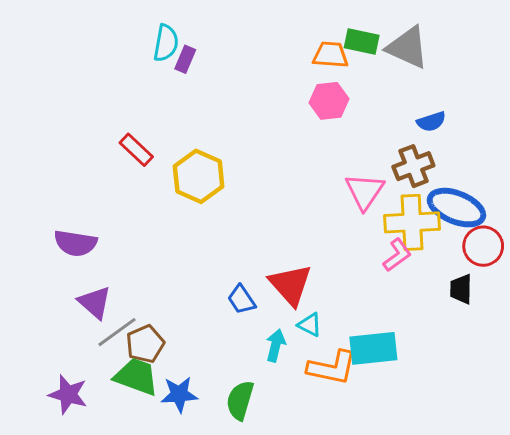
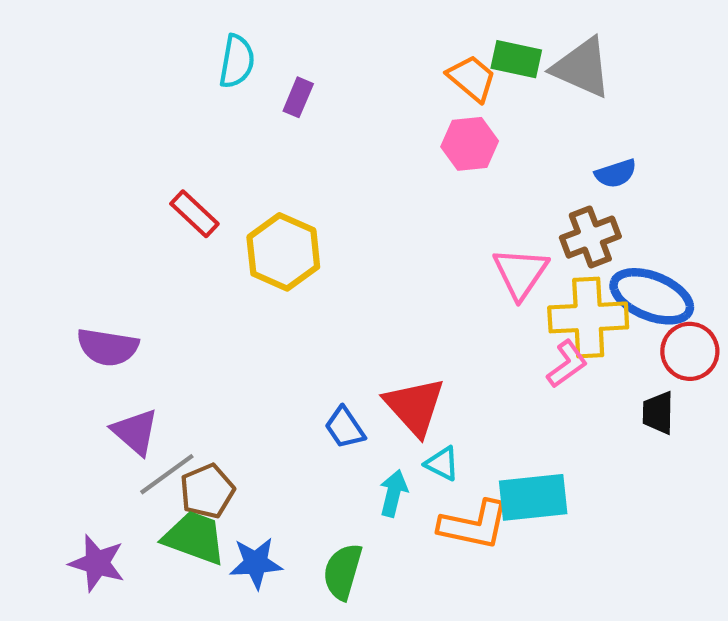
orange trapezoid: (330, 55) -> (472, 78), turned 36
purple rectangle: (185, 59) -> (298, 97), moved

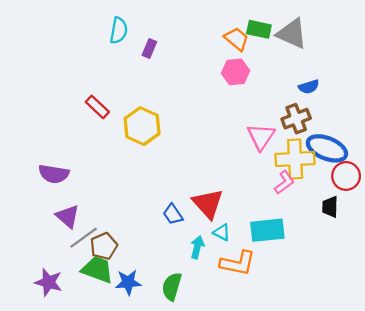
cyan rectangle: (533, 497) -> (267, 230), moved

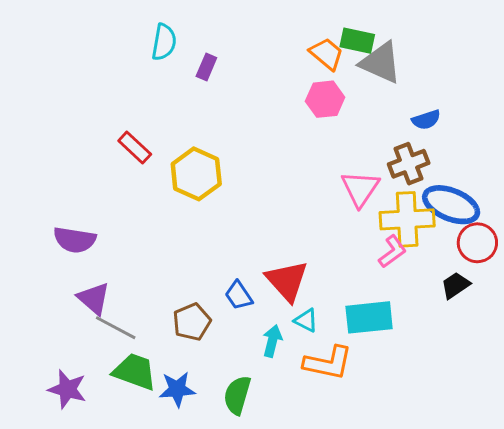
gray triangle: (292, 34) -> (381, 63), moved
black trapezoid: (330, 207) -> (455, 285), turned 55
gray line: (84, 238) -> (116, 328), turned 64
brown pentagon: (104, 246) -> (192, 322), moved

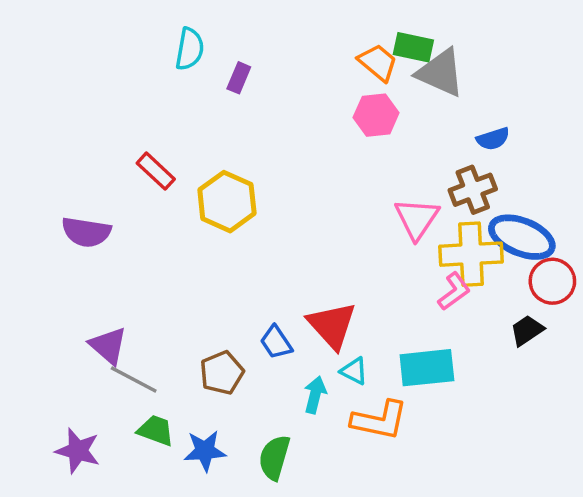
purple semicircle: (75, 240) -> (86, 232), moved
green trapezoid: (135, 372) -> (156, 430), size x0.7

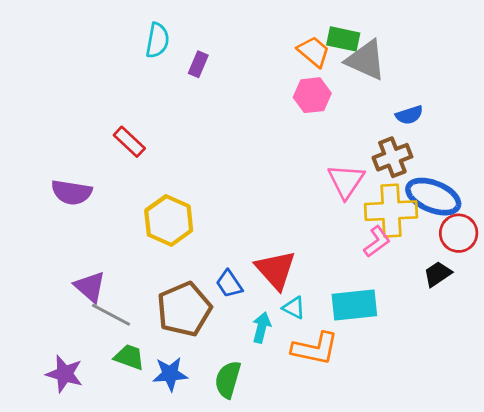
yellow hexagon: (227, 202) -> (169, 220), moved
brown pentagon: (222, 373) -> (184, 309), size x1.5

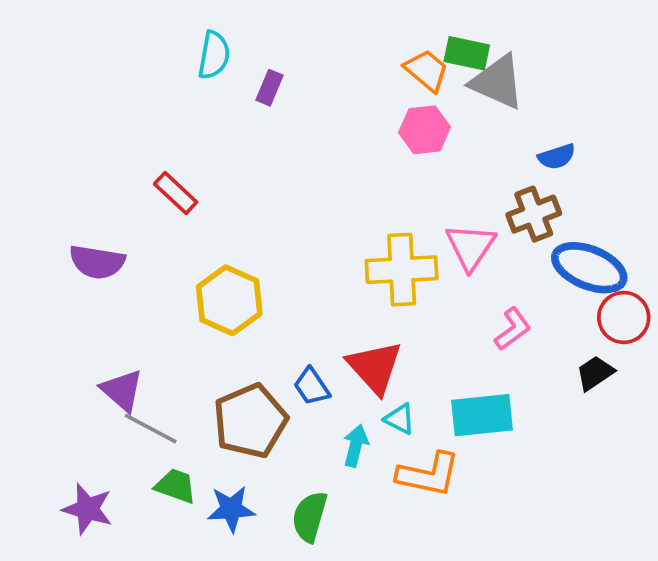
yellow cross: (391, 211) -> (402, 270), moved

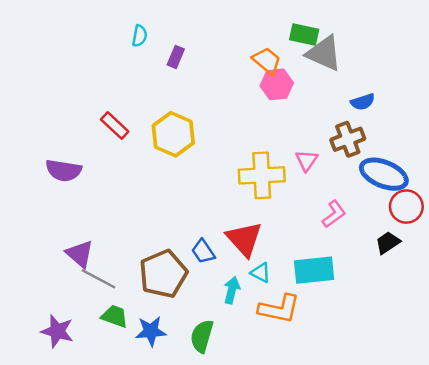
cyan semicircle: (214, 55) -> (140, 36), size x0.7
orange trapezoid: (426, 70) -> (267, 61), moved
pink triangle: (471, 247) -> (307, 160), size x0.7
yellow hexagon: (229, 300) -> (173, 134), moved

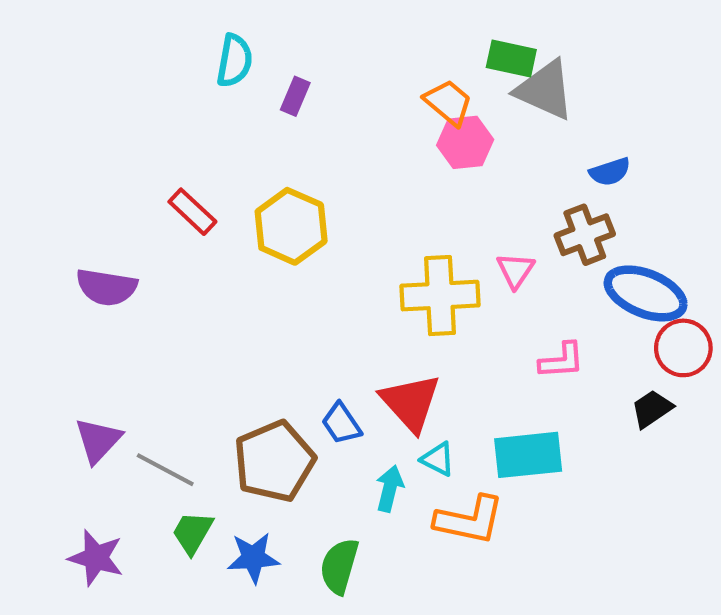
cyan semicircle: (140, 36) -> (234, 61), size x1.4
pink L-shape: (334, 214) -> (562, 361), turned 32
purple triangle: (80, 254) -> (98, 440), moved, turned 32
green trapezoid: (115, 316) -> (192, 533), turned -80

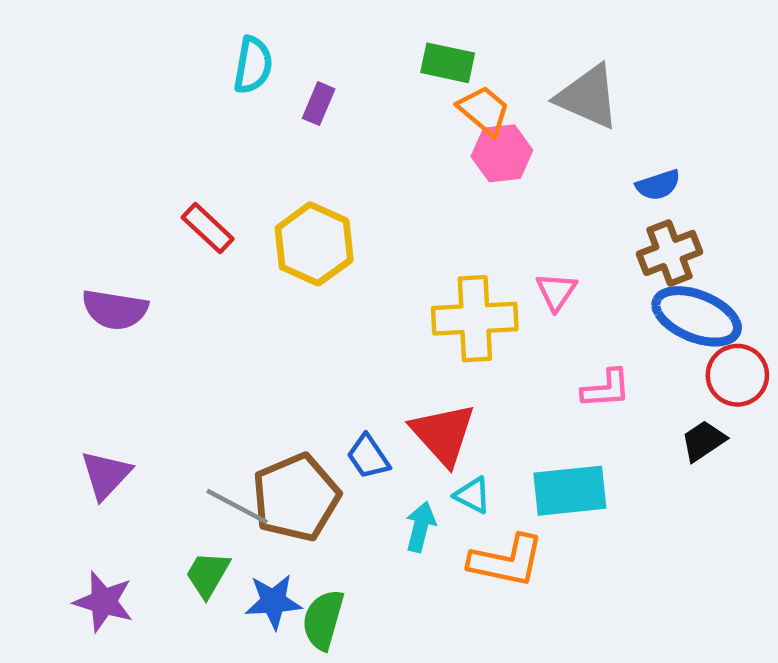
green rectangle: (511, 59) -> (448, 63), moved
brown cross: (585, 235) -> (669, 253), moved
gray line: (165, 470) -> (237, 506), moved
green semicircle: (339, 566) -> (323, 620), moved

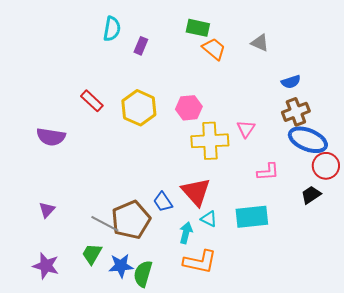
gray triangle: (588, 97) -> (260, 43), size x0.6
pink hexagon: (502, 153) -> (189, 108), moved
purple triangle: (106, 475) -> (47, 210), size x0.7
orange L-shape: (506, 561) -> (200, 262), moved

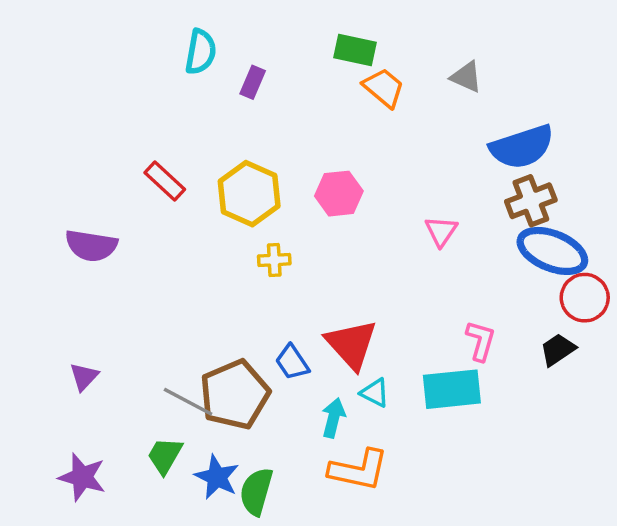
blue semicircle: (291, 82) -> (522, 147), size x1.8
yellow cross: (210, 141) -> (274, 260), moved, size x0.5
pink L-shape: (268, 172) -> (481, 341), moved, turned -70
blue star: (121, 266) -> (217, 477), turned 30

